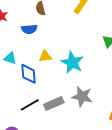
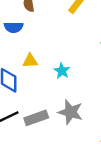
cyan star: (72, 63) -> (62, 71), size x0.6

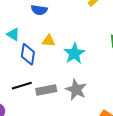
cyan star: (62, 71) -> (74, 53), size x1.5

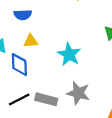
yellow triangle: (49, 41) -> (31, 41), moved
gray rectangle: (46, 90) -> (46, 99), turned 36

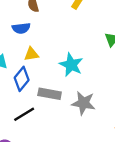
blue diamond: (19, 65) -> (22, 79), turned 45
gray rectangle: (46, 99) -> (50, 94), moved

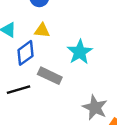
gray star: (83, 103) -> (95, 108), moved

